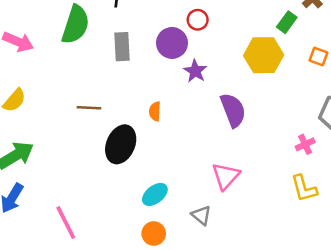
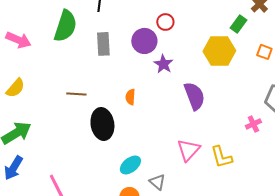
black ellipse: (121, 144) -> (102, 124), turned -32
yellow L-shape: (304, 188) -> (221, 157), moved
gray triangle: (201, 215) -> (157, 182), moved

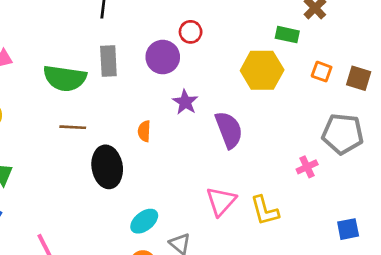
green rectangle: (238, 24) -> (287, 35), turned 66
green semicircle: (65, 26) -> (65, 78), moved, turned 80
purple star: (163, 64) -> (185, 102), moved

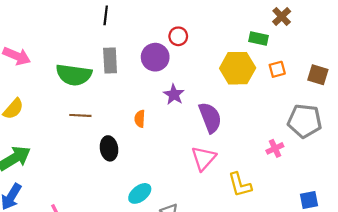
orange square: (322, 72) -> (277, 69), moved, turned -35
black ellipse: (107, 167) -> (109, 148), size x0.7
pink triangle: (221, 201) -> (204, 158), moved

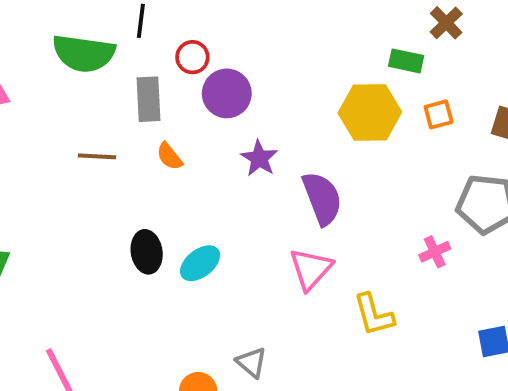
red circle: (178, 36) -> (192, 57), moved
green semicircle: (74, 75) -> (84, 53), moved
brown line: (80, 115) -> (97, 156), moved
orange semicircle: (140, 119) -> (170, 156), moved, turned -42
cyan ellipse: (140, 193) -> (200, 263), moved

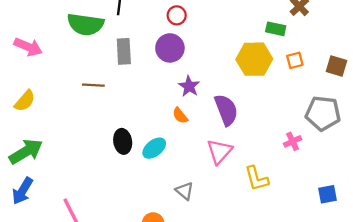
red circle: (192, 57) -> (177, 15), moved
orange semicircle: (170, 156) -> (180, 116), moved
gray triangle: (252, 362) -> (185, 191), moved

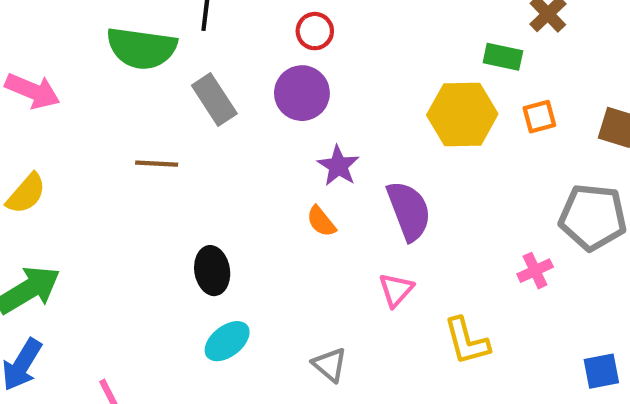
gray rectangle: (124, 51) -> (214, 100), turned -30
cyan ellipse: (154, 148) -> (227, 341), moved
pink triangle: (219, 152) -> (396, 290), size x0.7

